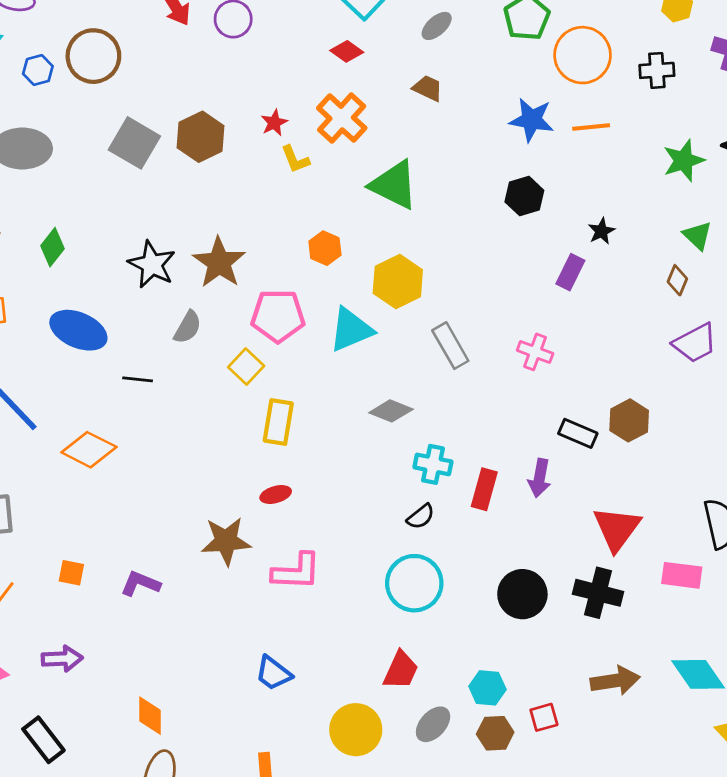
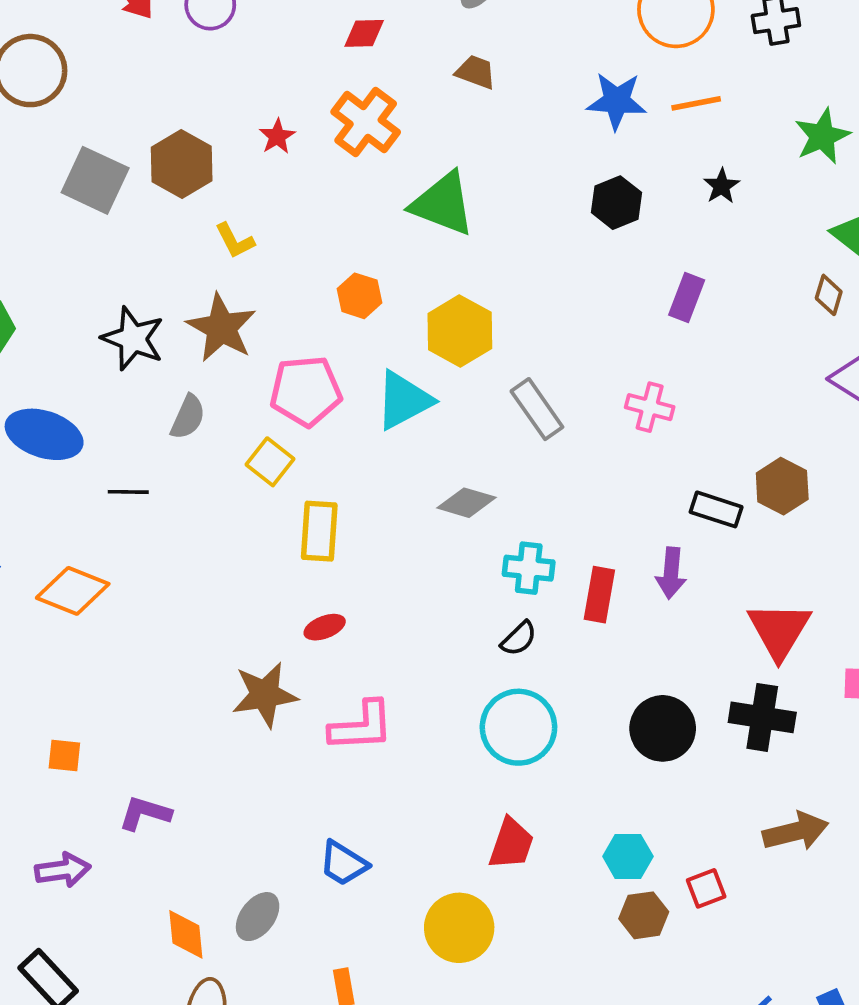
red diamond: (347, 51) -> (364, 33), turned -32
yellow L-shape: (295, 159) -> (235, 241), moved
black star: (601, 231) -> (722, 186), moved
purple L-shape: (140, 584) -> (145, 813), moved
gray ellipse: (433, 724) -> (258, 917), moved

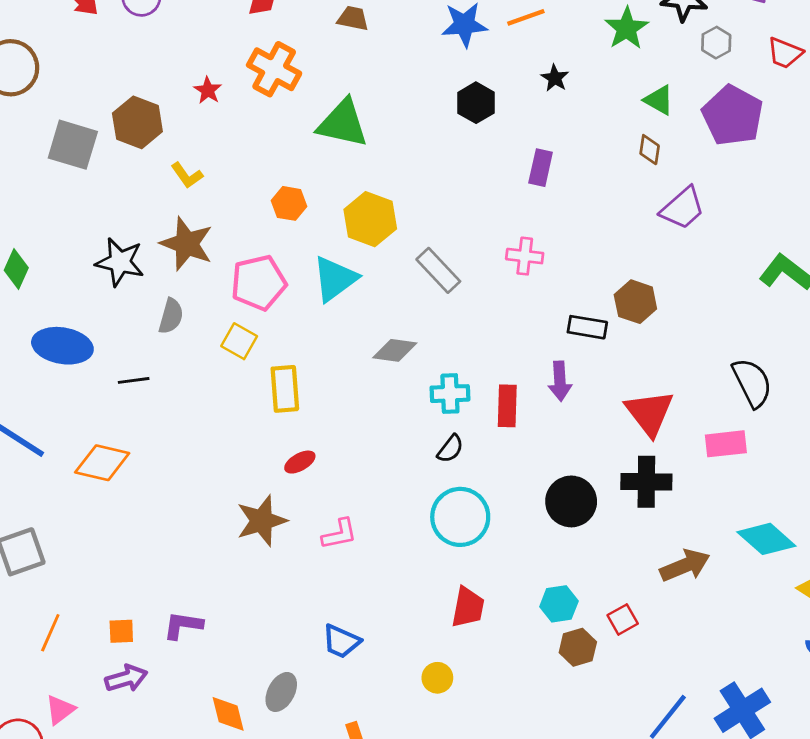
pink L-shape: (361, 726) -> (339, 534), size x0.7
orange square: (64, 755) -> (121, 631), moved
yellow circle: (459, 928) -> (437, 678), size x0.6

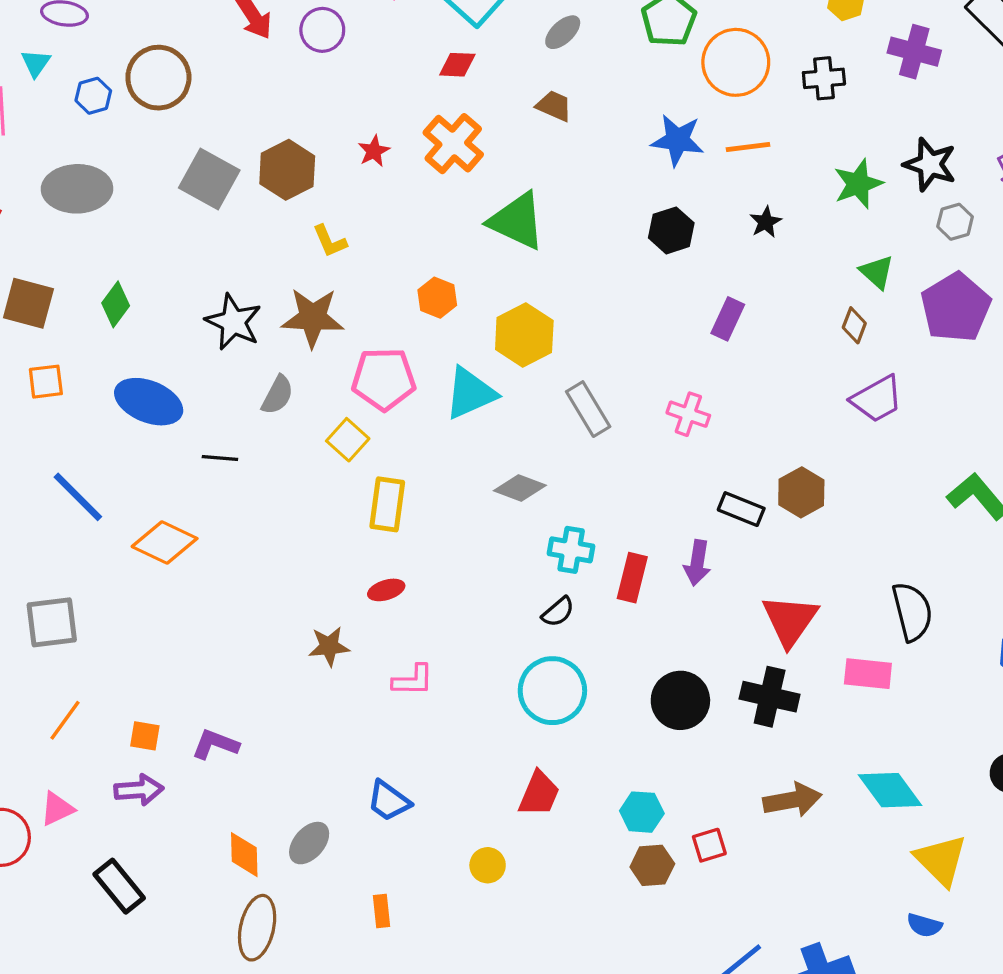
brown star: (187, 244) -> (313, 318), turned -30
brown star: (262, 521) -> (329, 646), size x0.7

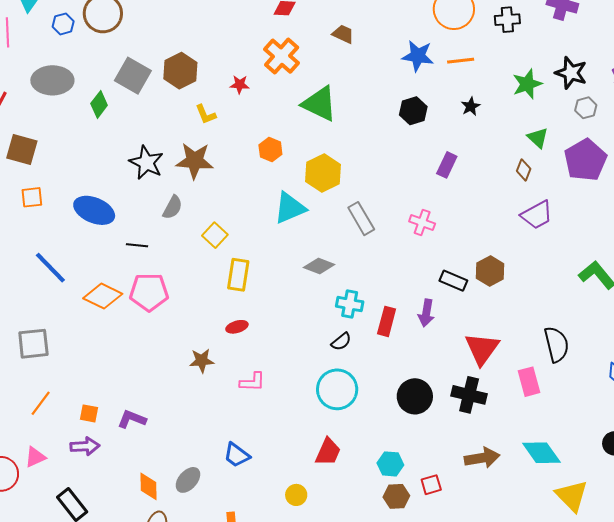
red star: (374, 151) -> (240, 84), moved, turned 30
green diamond: (116, 304) -> (99, 104), moved
pink pentagon: (384, 379) -> (149, 292), moved
pink rectangle: (868, 674) -> (529, 382), turned 68

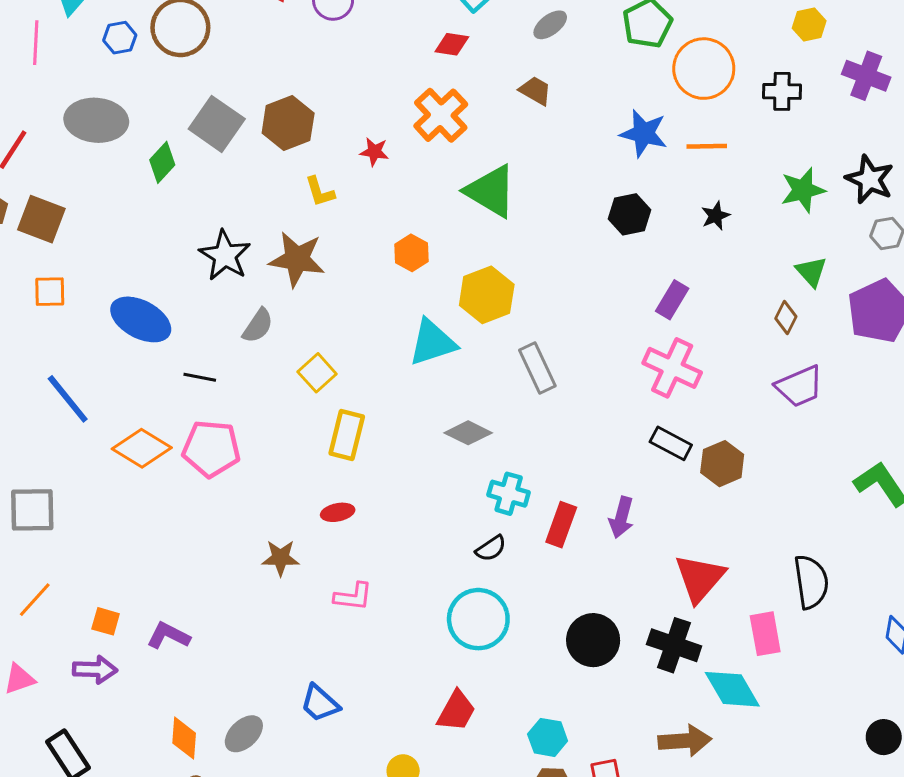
pink cross: (422, 223) -> (672, 368), moved, size x1.5
black rectangle: (453, 281) -> (671, 443), moved
cyan diamond: (541, 453) -> (732, 689), moved

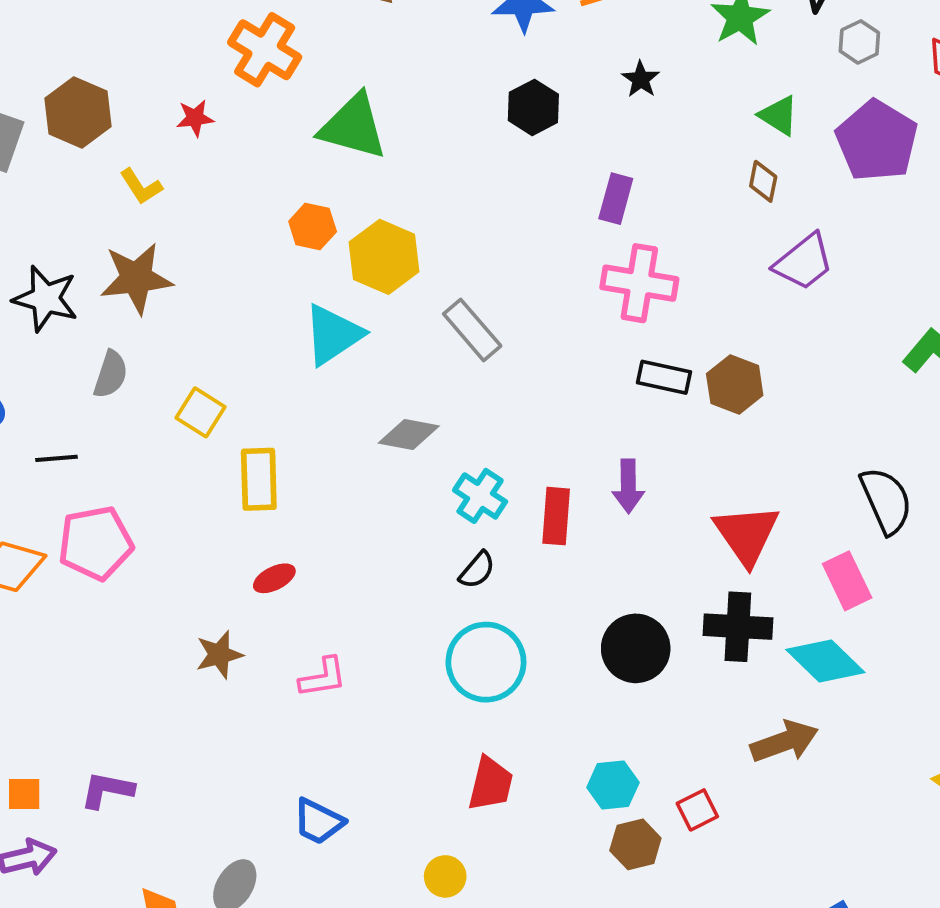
orange hexagon: (412, 253) -> (313, 226), moved
cyan cross: (509, 494) -> (480, 496), turned 33

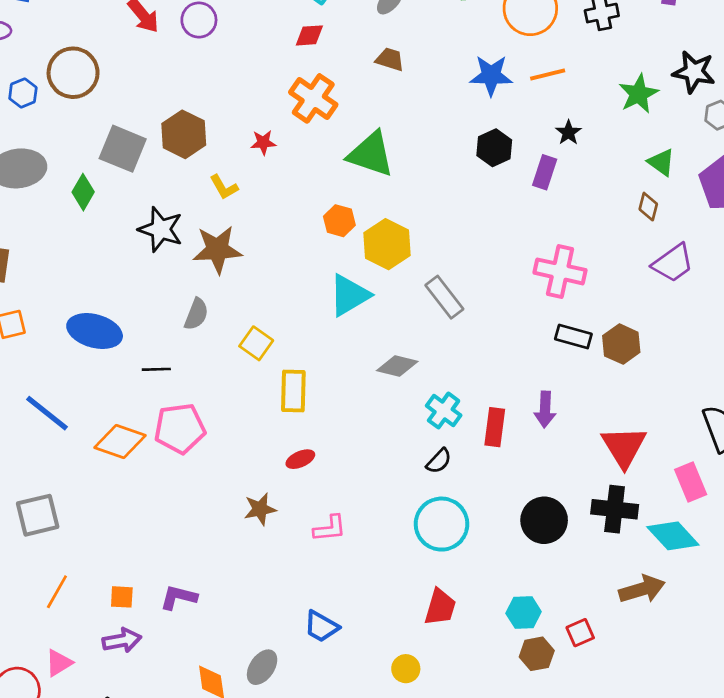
purple rectangle: (616, 199) -> (545, 172), moved
black star: (45, 299) -> (161, 229), moved

